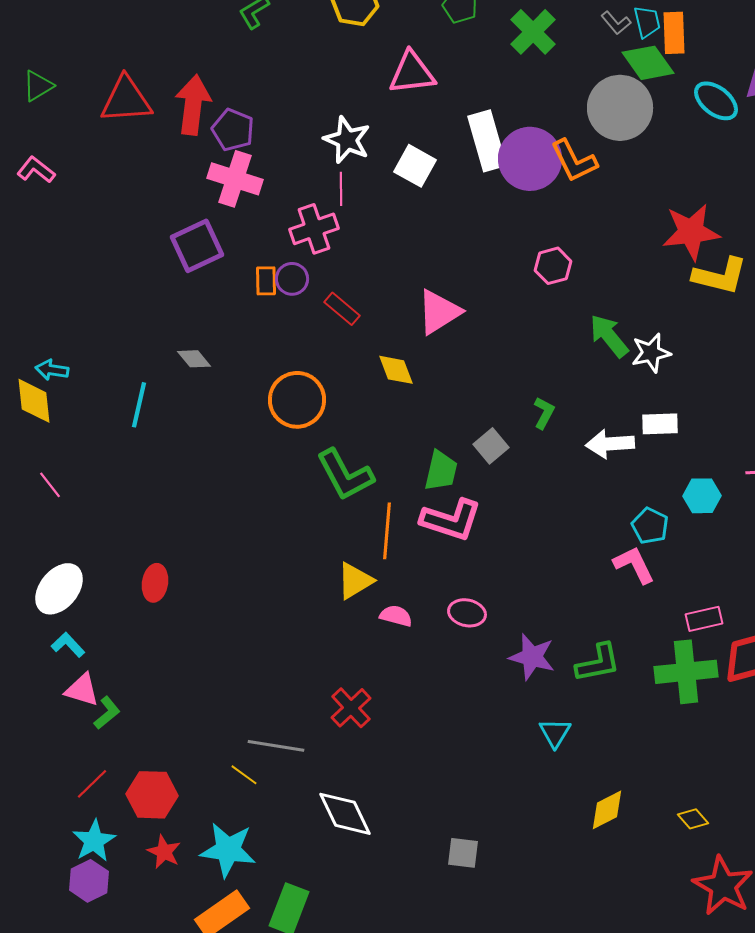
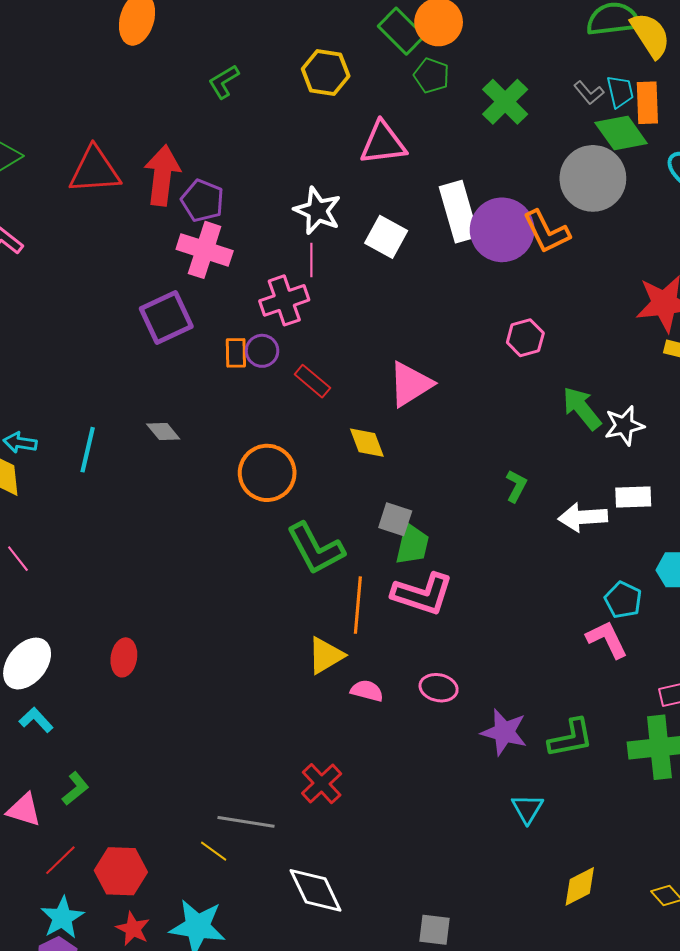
cyan line: (139, 405) -> (88, 450), moved
gray square: (491, 446) -> (395, 519), moved, turned -32
pink triangle: (82, 690) -> (24, 810), moved

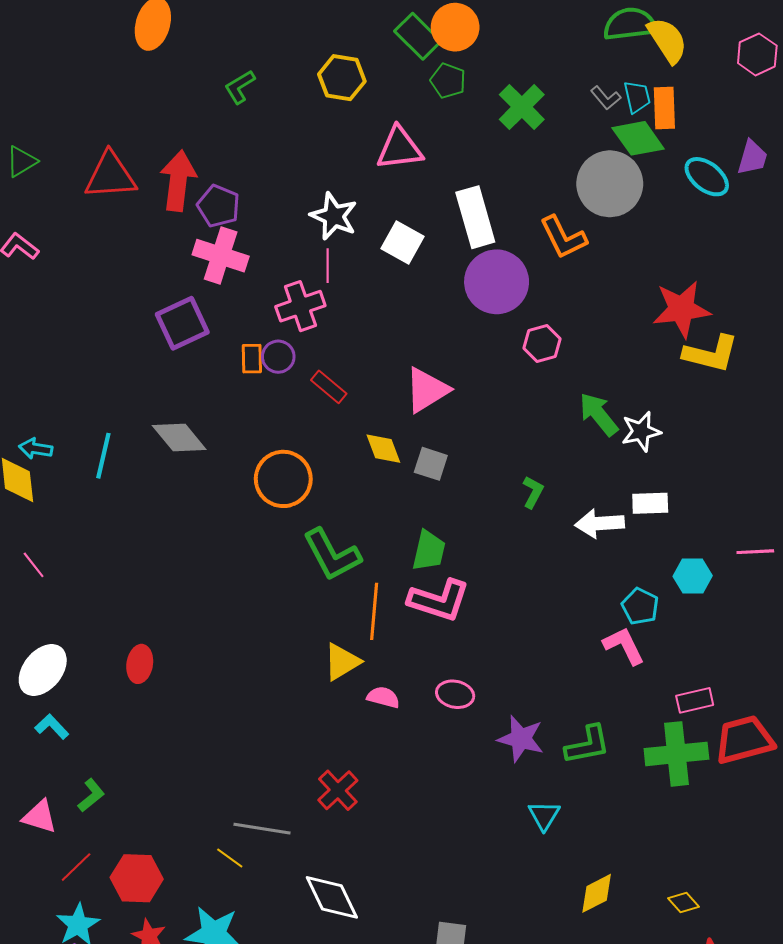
purple circle: (502, 230) -> (497, 282), moved
gray diamond: (163, 432) -> (179, 438), size x1.6
gray square: (395, 519) -> (431, 464), moved

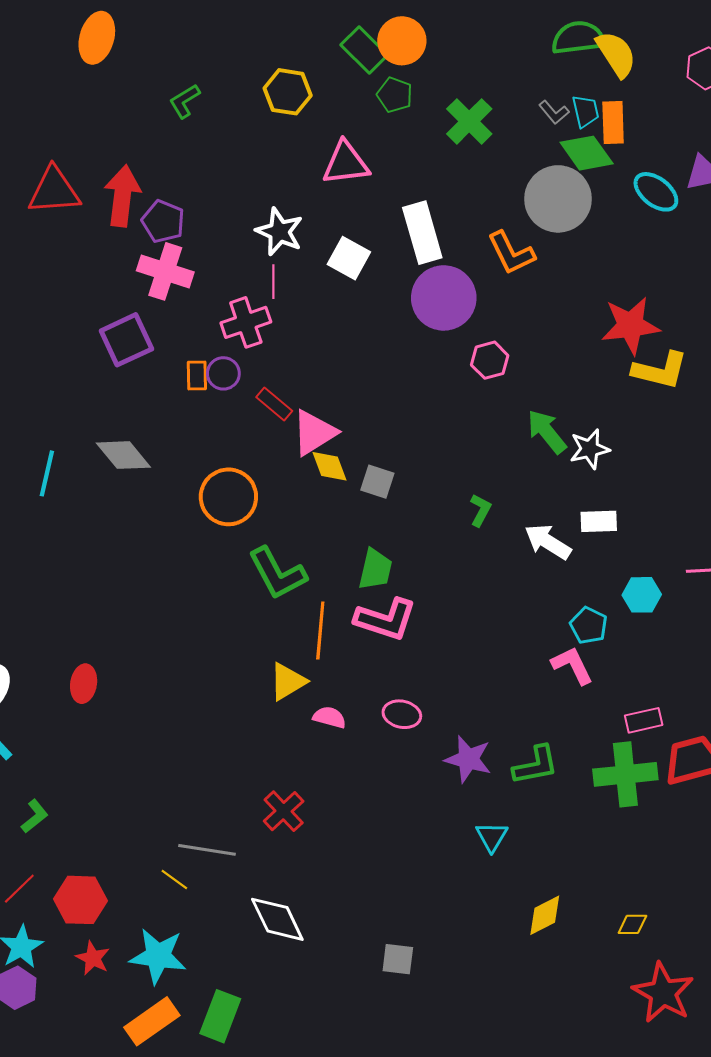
pink triangle: (427, 390) -> (314, 433), moved
white arrow: (600, 523) -> (548, 542), turned 36
yellow diamond: (684, 902) -> (632, 924), turned -48

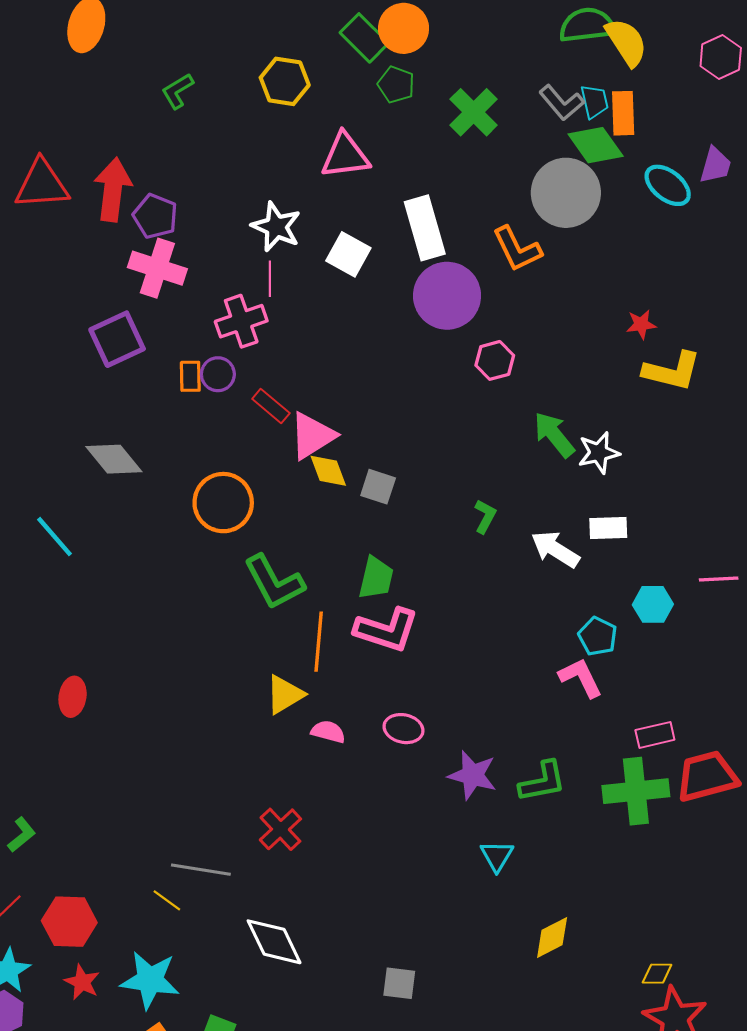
gray L-shape: (554, 112) -> (562, 103), size x1.4
red star: (630, 325) -> (641, 324), size x0.5
cyan line: (47, 473) -> (54, 537), moved, turned -54
yellow diamond: (632, 924) -> (657, 974), moved

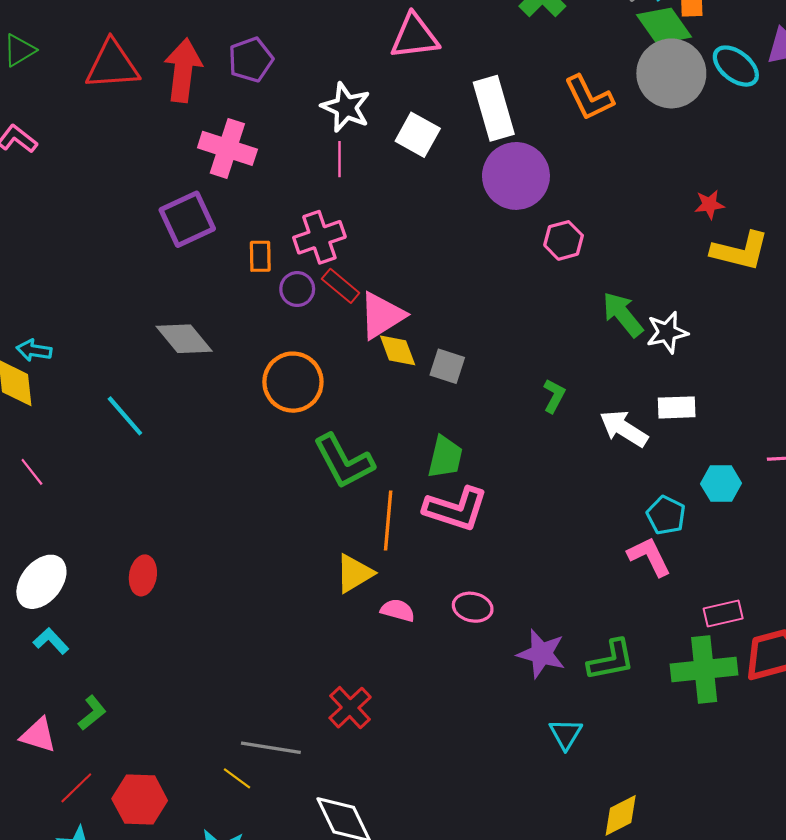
gray circle: (566, 193) -> (671, 73), moved
purple pentagon: (155, 216) -> (251, 60), moved, turned 30
orange L-shape: (517, 249) -> (589, 98), moved
pink cross: (241, 321) -> (319, 237), moved
purple circle: (218, 374) -> (297, 289), moved

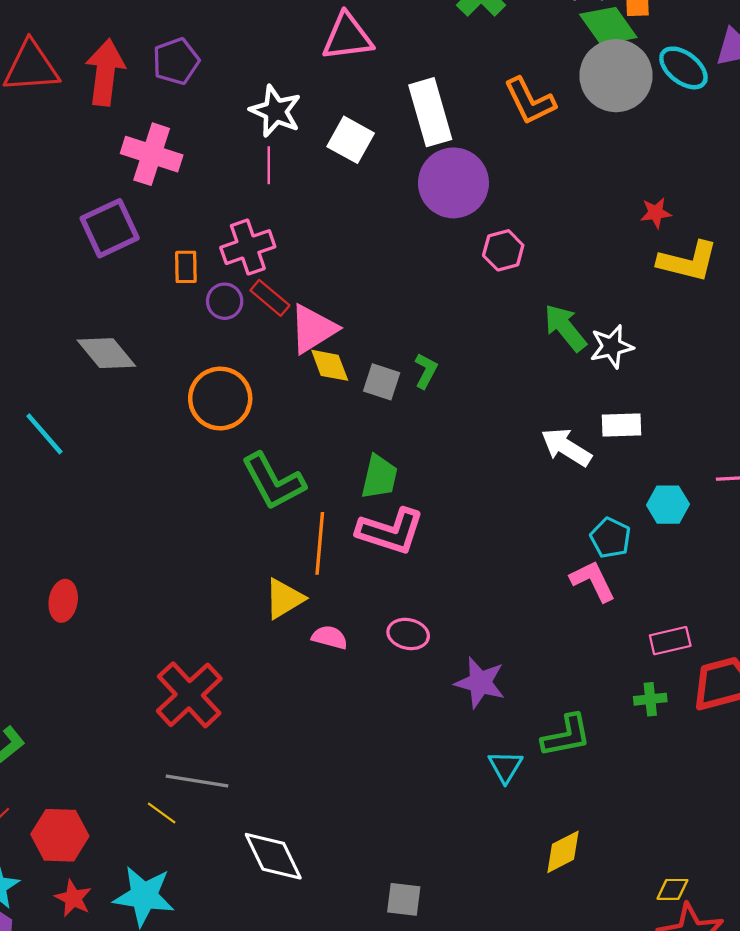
green L-shape: (554, 396) -> (426, 371), moved
green L-shape: (611, 660) -> (566, 736), moved
green cross: (704, 670) -> (650, 699), size x0.5
red cross: (350, 708) -> (189, 695), moved, size x1.5

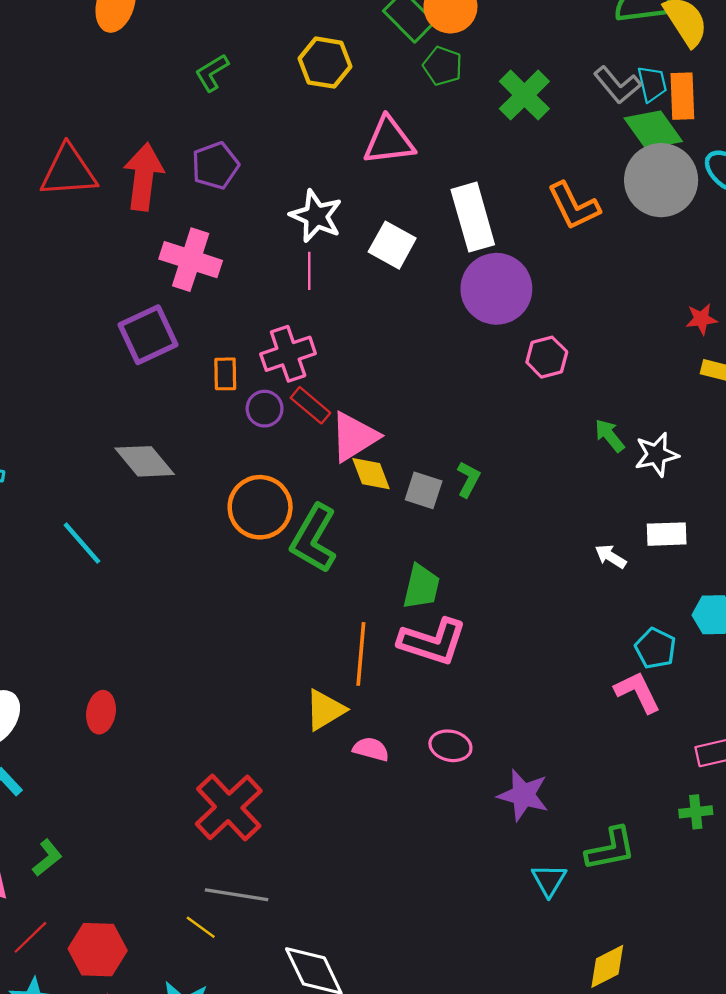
green arrow: (565, 328) -> (610, 436), size x0.7
white arrow: (566, 447) -> (611, 556), size x0.6
green L-shape: (273, 481) -> (314, 539), moved, turned 58

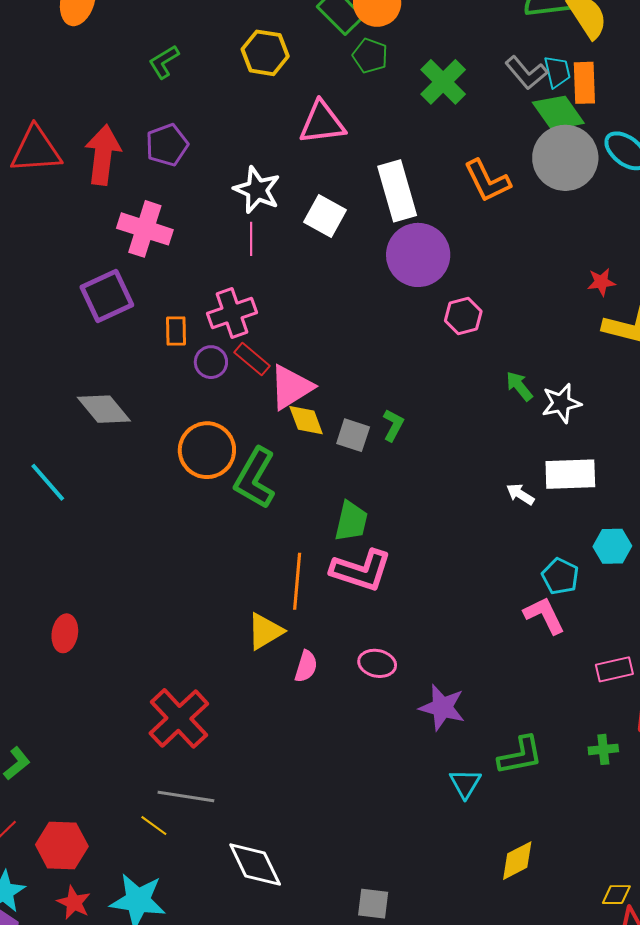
white rectangle: (667, 534) -> (570, 474), size x1.4
pink semicircle: (371, 749) -> (306, 666), turned 92
green cross: (696, 812) -> (603, 749), moved

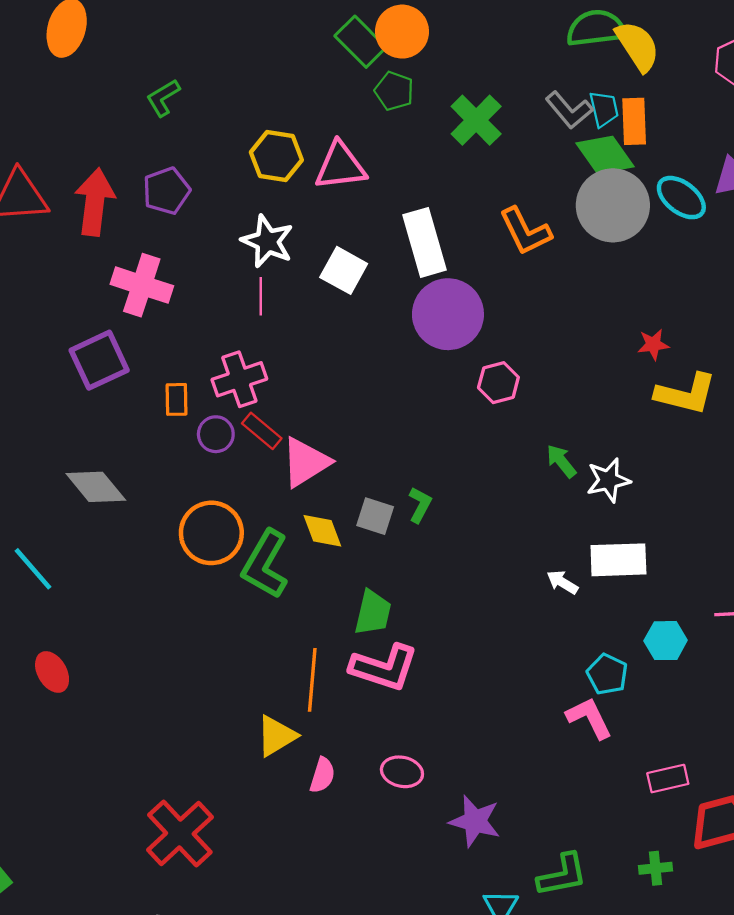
yellow hexagon: (265, 53) -> (276, 156), moved
yellow diamond: (306, 420) -> (322, 531), moved
red ellipse: (65, 633) -> (52, 672), moved, turned -39

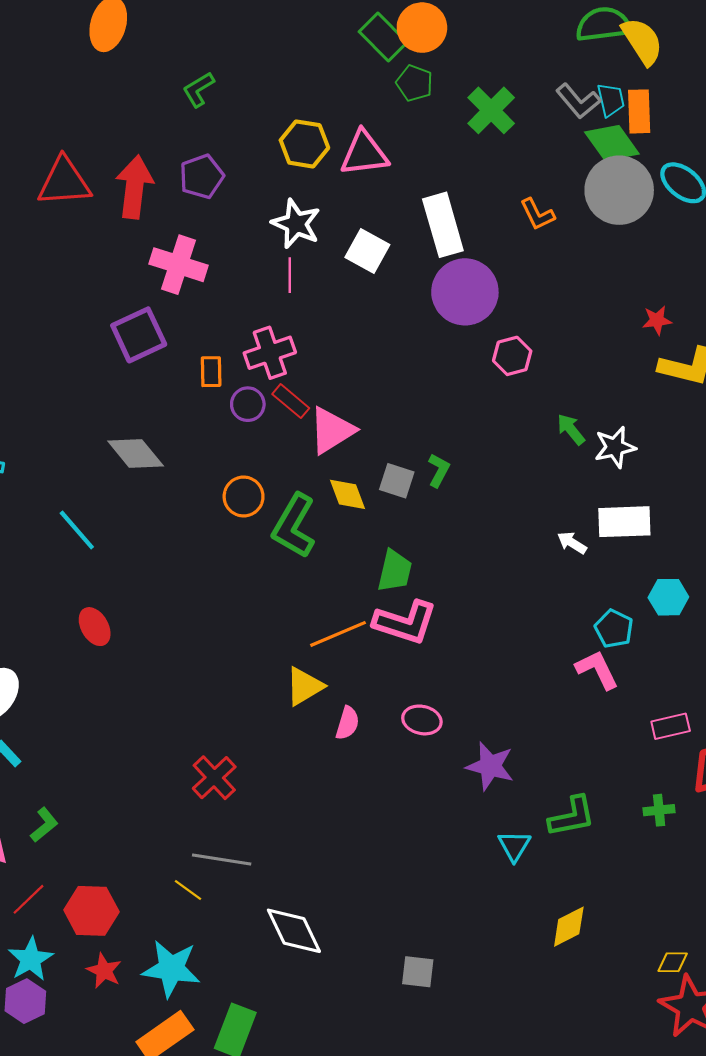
orange L-shape: (525, 231) -> (537, 214), size x0.7
orange circle: (211, 533) -> (244, 496), size x0.7
orange line: (312, 680) -> (338, 634), turned 62
red cross: (180, 833) -> (214, 778), size x0.7

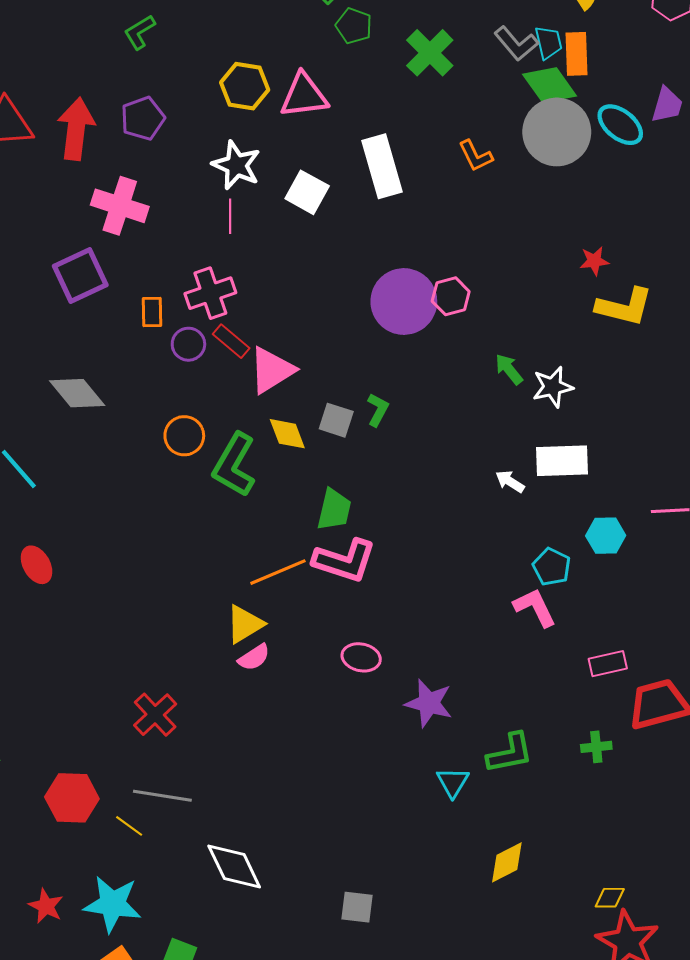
purple circle: (465, 292) -> (404, 302), moved
pink semicircle: (347, 723) -> (254, 657), moved, turned 40
red hexagon: (91, 911) -> (72, 798), moved

